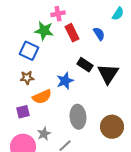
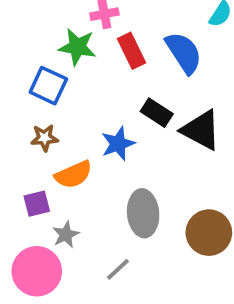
blue semicircle: (99, 34) -> (184, 53), size x1.6
black triangle: (108, 74) -> (201, 130), turned -35
gray star: (44, 134) -> (66, 235), moved

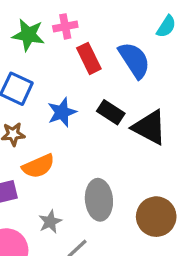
green star: (77, 47) -> (28, 35), moved
blue star: (118, 144) -> (62, 112), moved
gray star: (66, 235) -> (50, 222), moved

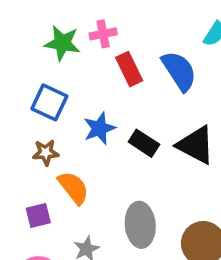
black rectangle: (111, 112) -> (144, 143), moved
orange semicircle: (38, 166) -> (73, 188), turned -104

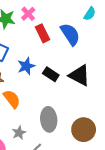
pink cross: (103, 34) -> (28, 14), turned -32

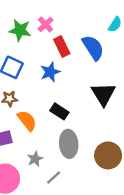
blue star: (26, 66) -> (50, 72), moved
black rectangle: (51, 74) -> (59, 111), moved
black triangle: (79, 75) -> (103, 94), turned 30

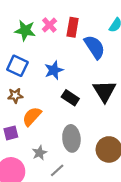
red rectangle: (62, 46) -> (73, 27), moved, turned 36
black rectangle: (59, 111) -> (70, 98), moved
orange semicircle: (27, 121) -> (32, 116), turned -100

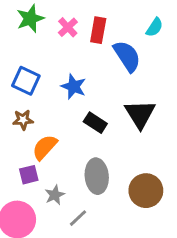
green star: (25, 31) -> (30, 19), moved, turned -30
blue star: (54, 70) -> (74, 87), turned -30
purple square: (11, 133) -> (29, 175), moved

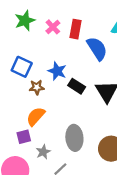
brown star: (23, 120) -> (37, 87), moved
black rectangle: (95, 123) -> (77, 86), moved

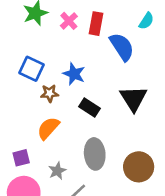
black rectangle: (77, 86) -> (90, 107), moved
purple square: (24, 137) -> (21, 158), moved

